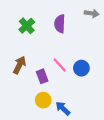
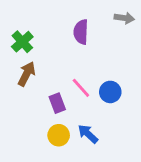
green cross: (27, 26) -> (22, 42), moved
brown arrow: (19, 65) -> (27, 74), moved
blue arrow: (63, 108) -> (88, 134), moved

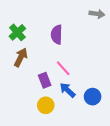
purple semicircle: (81, 32) -> (57, 35), moved
blue circle: (110, 92) -> (93, 97), moved
blue arrow: (88, 134) -> (68, 90), moved

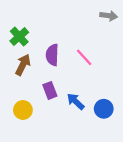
purple semicircle: (57, 35) -> (52, 55), moved
pink line: (63, 68) -> (84, 57), moved
yellow circle: (46, 105) -> (23, 110), moved

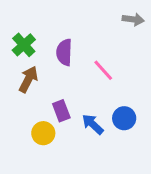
purple semicircle: (52, 55) -> (64, 52), moved
blue circle: (104, 109) -> (124, 118), moved
yellow circle: (23, 110) -> (43, 133), moved

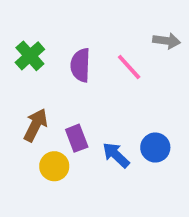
gray arrow: (133, 19) -> (167, 41), moved
pink line: (103, 70) -> (129, 67), moved
brown arrow: (28, 79) -> (36, 125), moved

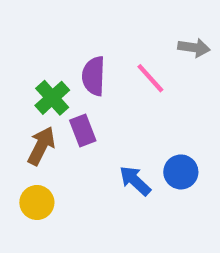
green cross: (30, 56) -> (52, 98), moved
purple rectangle: (77, 138) -> (83, 131), moved
yellow circle: (54, 166) -> (37, 202), moved

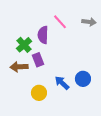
pink line: (150, 78) -> (60, 22), moved
brown arrow: (41, 146) -> (19, 67), turned -120
yellow circle: (37, 202) -> (39, 93), moved

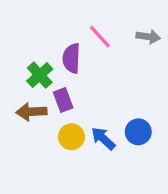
yellow circle: (39, 93) -> (71, 137), moved

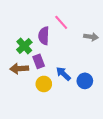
gray arrow: (148, 37) -> (91, 37), moved
blue arrow: (103, 138) -> (63, 74), moved

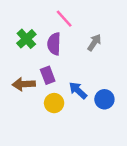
pink line: (61, 22) -> (64, 19), moved
gray arrow: (91, 37) -> (94, 43), moved, turned -64
green cross: (24, 46) -> (26, 39), moved

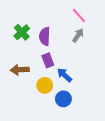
pink line: (64, 19) -> (79, 16), moved
purple rectangle: (48, 75) -> (48, 60), moved
blue circle: (104, 99) -> (63, 99), moved

